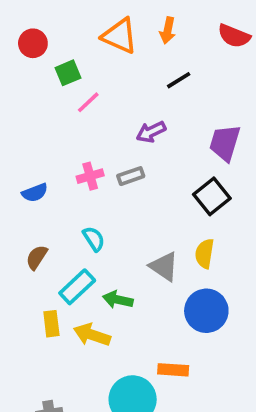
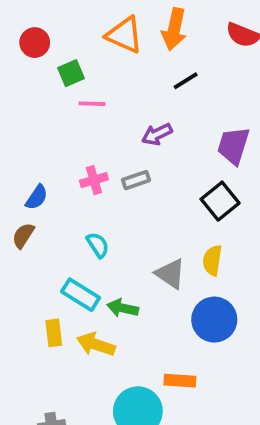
orange arrow: (168, 30) -> (174, 29), size x1.5
pink line: (88, 102) -> (92, 104), turned 45
blue semicircle: (35, 193) -> (37, 197), turned -35
brown semicircle: (37, 257) -> (23, 235), moved
cyan rectangle: (77, 287) -> (81, 295), turned 75

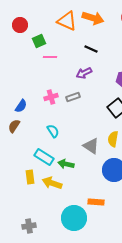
orange arrow: (174, 29) -> (93, 18), turned -85
black line: (186, 81) -> (91, 49), moved, turned 56

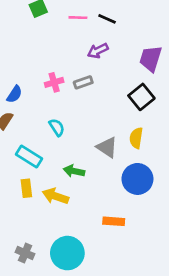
pink line: (50, 57) -> (78, 18), moved
cyan rectangle: (44, 157) -> (29, 156), moved
cyan circle: (74, 218) -> (67, 253), moved
gray cross: (29, 226) -> (25, 253), turned 32

